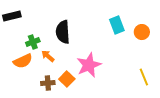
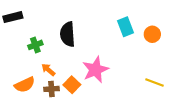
orange arrow: (48, 56) -> (48, 70), moved
orange semicircle: (23, 61) -> (25, 85), moved
yellow line: (144, 77) -> (154, 83), turned -48

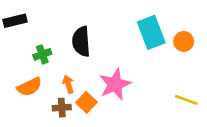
cyan rectangle: (126, 27) -> (151, 32), size x1.4
orange arrow: (48, 70) -> (68, 84), moved, turned 32
orange semicircle: (25, 85) -> (29, 87), moved

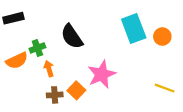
black semicircle: (81, 41) -> (72, 37), turned -30
orange arrow: (68, 84) -> (49, 69), moved
orange semicircle: (29, 87) -> (17, 61), moved

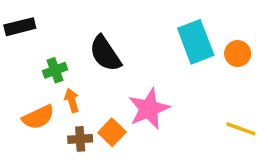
orange semicircle: (17, 61) -> (38, 117), moved

